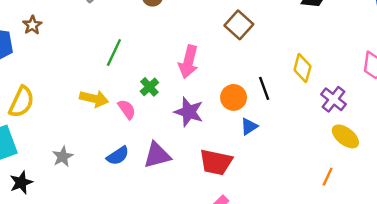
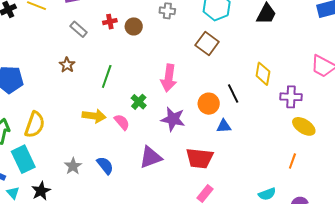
brown star: (32, 25) -> (67, 65), moved
purple cross: (334, 99) -> (291, 97), turned -30
blue triangle: (249, 127) -> (224, 126), turned 35
blue semicircle: (118, 156) -> (105, 165), moved, turned -90

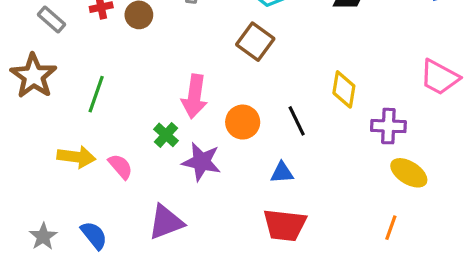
brown star: (67, 65) -> (33, 76), size x1.8
green cross: (139, 102) -> (166, 135), moved
orange circle: (209, 104) -> (243, 122), moved
red trapezoid: (199, 158) -> (285, 225), moved

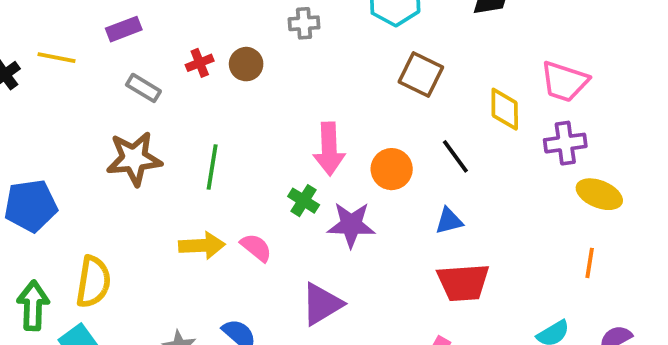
brown square: (255, 42) -> (421, 74), moved
brown star: (33, 76) -> (134, 159), turned -30
pink trapezoid: (439, 77) -> (564, 82), moved

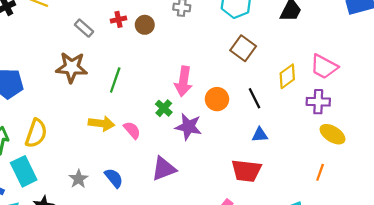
yellow diamond: (505, 109) -> (287, 76), turned 45
blue triangle: (449, 221) -> (260, 135), moved

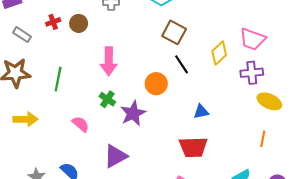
pink arrow: (183, 81) -> (109, 61), moved
black line: (254, 98) -> (182, 64), moved
yellow arrow: (101, 124) -> (25, 119), moved
purple star: (188, 127) -> (133, 113), turned -30

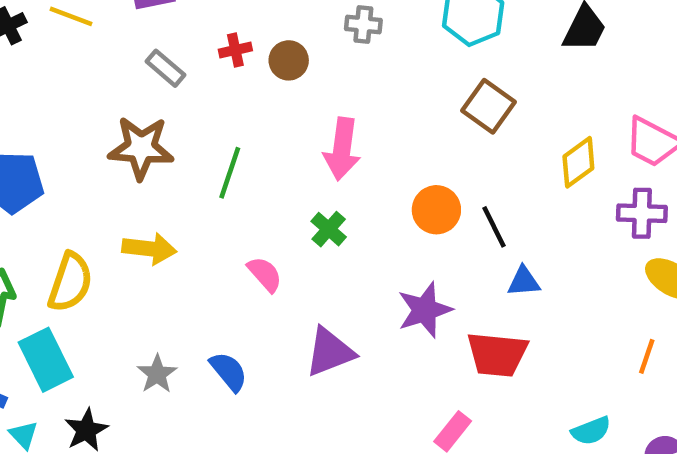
black line: (182, 64) -> (494, 227), moved
purple star: (133, 113) -> (425, 310), moved

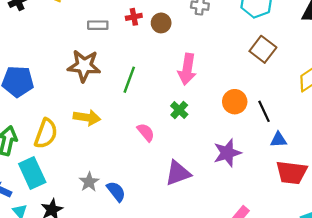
gray rectangle: (166, 68) -> (98, 25), turned -42
red trapezoid: (497, 354) -> (292, 173), moved
blue semicircle: (229, 371) -> (116, 191), moved

